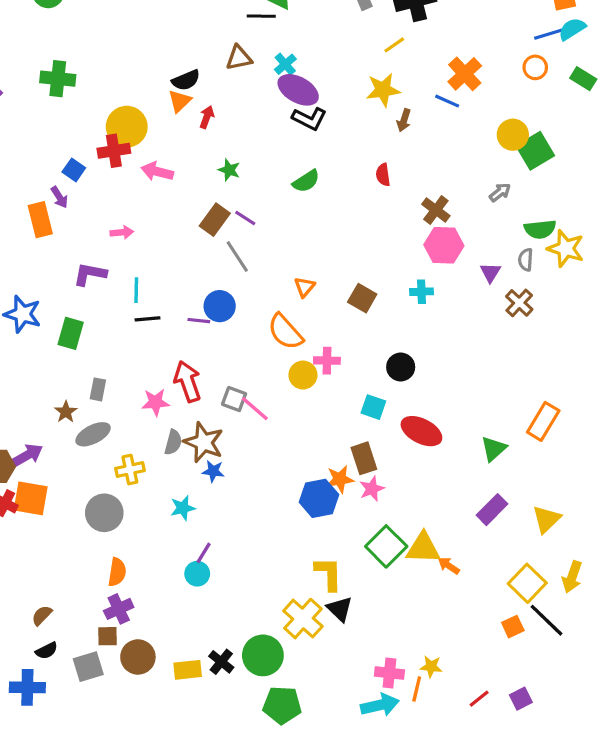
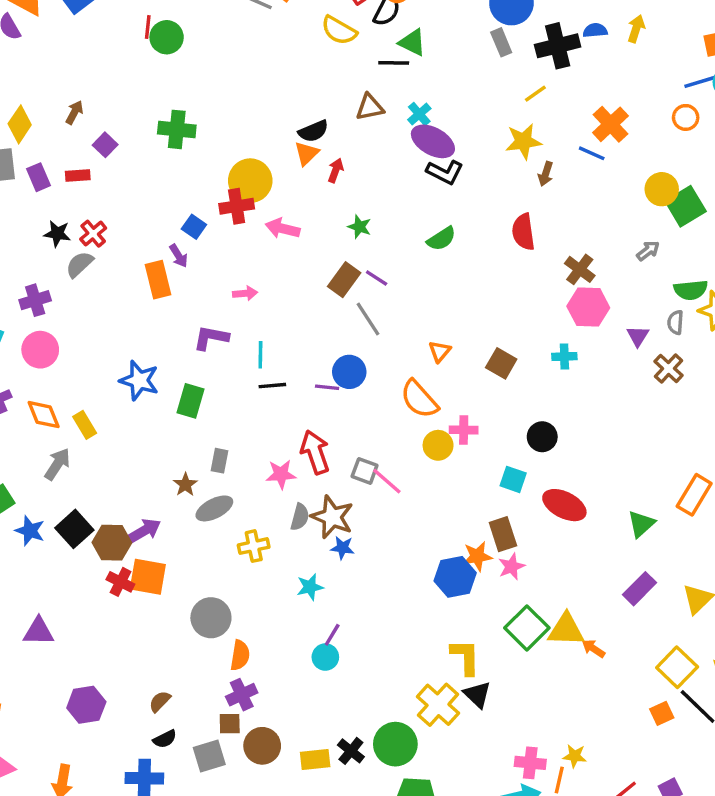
red semicircle: (383, 175) -> (523, 232), size x1.5
gray circle: (104, 513) -> (211, 618), moved

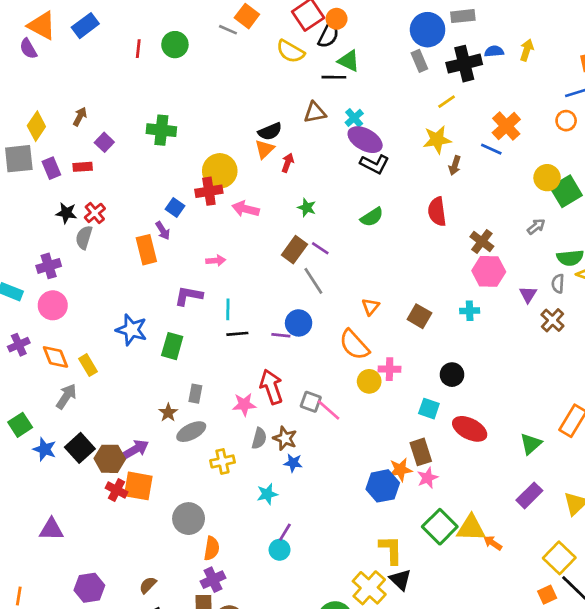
green circle: (167, 37) -> (175, 45), moved
gray semicircle: (79, 264) -> (84, 237), turned -30
brown star: (332, 517) -> (285, 438), size x0.7

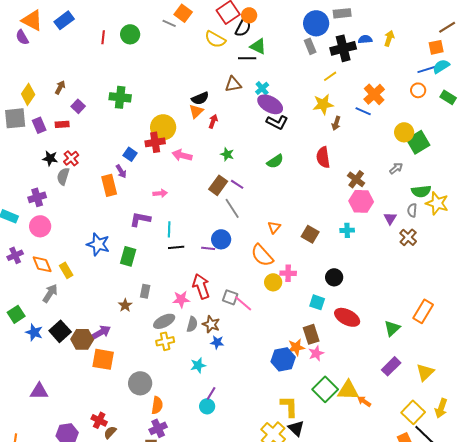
gray ellipse: (191, 432) -> (164, 321), moved
red cross: (117, 490) -> (99, 420), moved

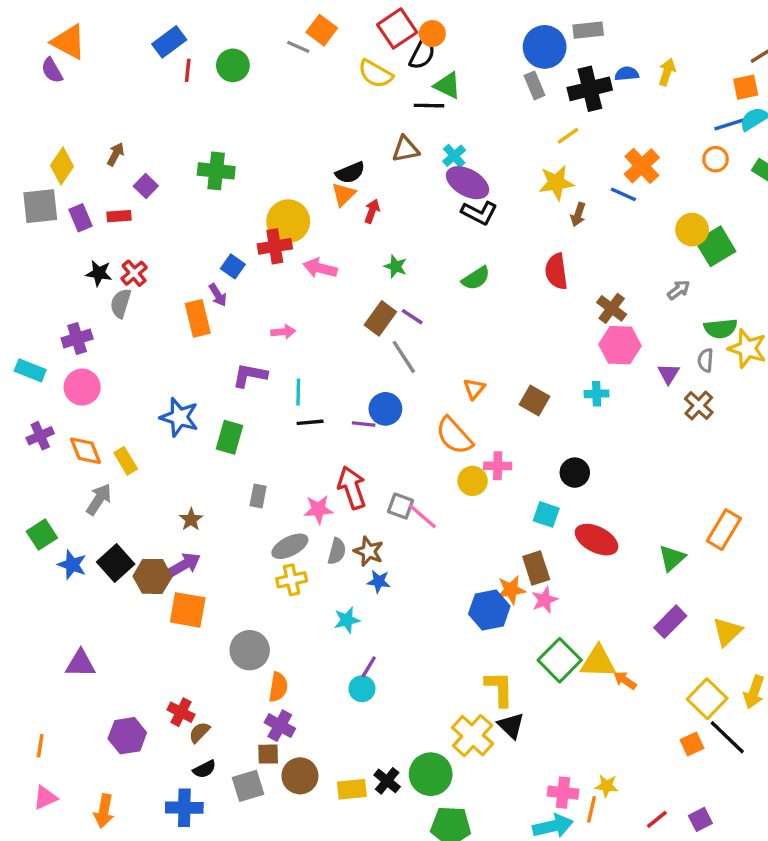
blue rectangle: (64, 20) -> (169, 42), moved
brown star: (125, 305) -> (191, 519), moved
purple cross: (158, 428) -> (280, 726), turned -36

